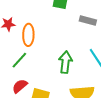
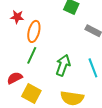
green line: (19, 60) -> (32, 55), moved, turned -30

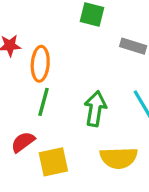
yellow square: (31, 93) -> (53, 162), turned -30

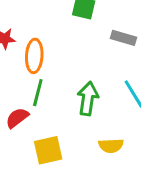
red semicircle: (23, 142) -> (17, 118), moved
yellow semicircle: (119, 158) -> (111, 146), size x0.7

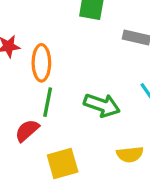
green arrow: (88, 99) -> (102, 105), turned 104

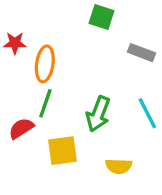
green arrow: (102, 105) -> (98, 114), turned 84
yellow square: (63, 163) -> (63, 151), moved

